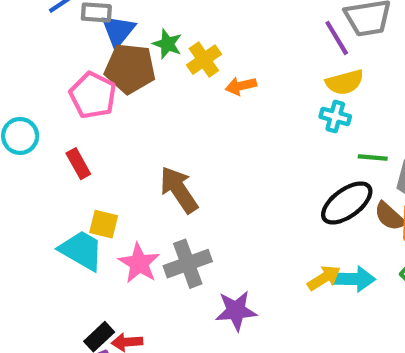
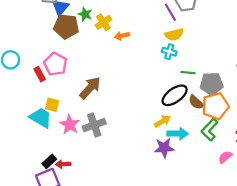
pink pentagon: (93, 95) -> (55, 64), moved
brown arrow: (179, 190) -> (90, 88), turned 75
yellow arrow: (324, 278) -> (162, 121), moved
purple star: (236, 311) -> (164, 148), moved

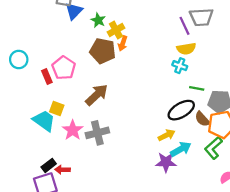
brown pentagon: (66, 26) -> (103, 51), moved
orange arrow: (122, 36) -> (123, 43), moved, turned -64
cyan arrow: (178, 134) -> (181, 149), turned -36

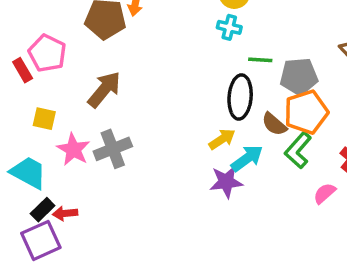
black ellipse: (181, 110) -> (240, 97), turned -48
brown semicircle: (202, 119) -> (274, 124), moved
cyan trapezoid: (44, 121) -> (28, 173), moved

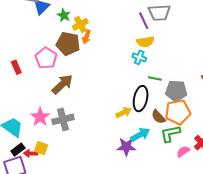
pink pentagon: (47, 53) -> (46, 58), moved
yellow square: (44, 119) -> (41, 148), moved
yellow arrow: (222, 139) -> (124, 112), moved
green L-shape: (298, 150) -> (170, 134), turned 30
pink semicircle: (325, 193) -> (183, 151), moved

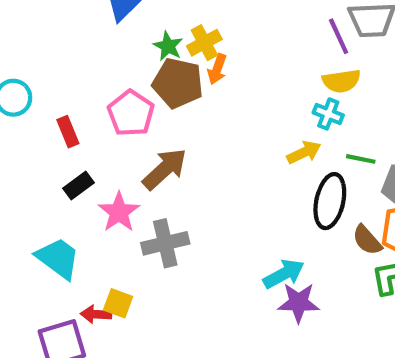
green star: (64, 15) -> (168, 46), moved
yellow arrow: (124, 112) -> (304, 152), moved
pink star: (40, 117) -> (119, 212), moved
cyan arrow: (140, 135) -> (284, 274), moved
black rectangle: (18, 150) -> (79, 186), moved

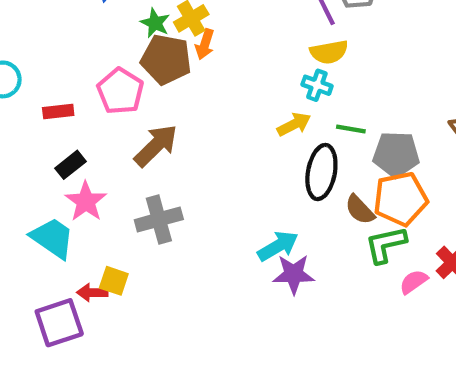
red rectangle: (68, 132) -> (58, 112), turned -72
pink star: (119, 212) -> (86, 201), moved

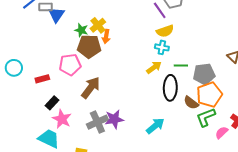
pink pentagon: (120, 91) -> (70, 65), turned -30
purple star: (294, 274) -> (114, 119), moved

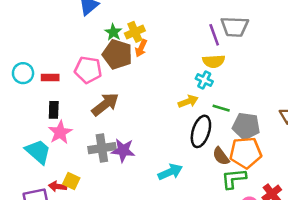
cyan circle: (14, 68) -> (23, 73), moved
black rectangle: (52, 103) -> (54, 110), turned -56

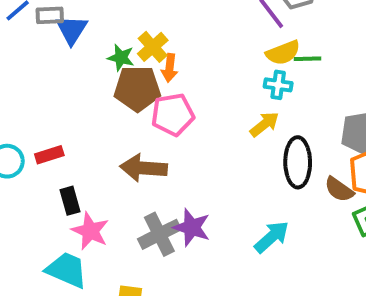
pink pentagon: (88, 70) -> (173, 115), moved
brown arrow: (105, 104) -> (143, 168), turned -120
green line: (221, 108) -> (308, 59), moved
purple star: (123, 150) -> (192, 227), turned 30

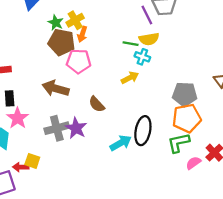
green line: (308, 59) -> (131, 44), moved
black ellipse: (298, 162) -> (143, 131), moved
brown semicircle: (339, 189) -> (97, 104), moved

